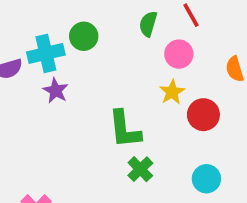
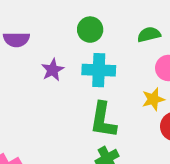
green semicircle: (148, 24) -> (149, 34), turned 45
cyan cross: (46, 53) -> (99, 70), moved

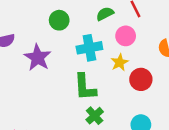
purple star: (53, 70) -> (38, 58), size x1.5
cyan cross: (99, 70) -> (89, 48), moved

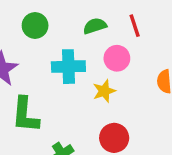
red circle: (141, 79) -> (114, 138), moved
green L-shape: (85, 87) -> (25, 115), moved

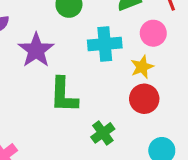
red circle: (114, 138) -> (144, 99), moved

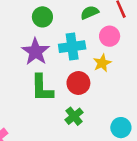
purple star: (36, 50) -> (36, 52), moved
red circle: (144, 99) -> (78, 83), moved

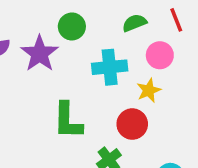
purple star: (36, 52) -> (40, 54), moved
red circle: (78, 83) -> (132, 124), moved

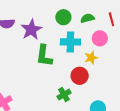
green circle: (72, 26) -> (63, 17), moved
green L-shape: (68, 121) -> (44, 56), moved

